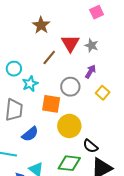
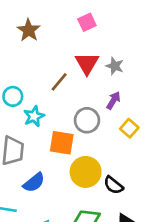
pink square: (97, 12) -> (87, 22), moved
brown star: (41, 25) -> (29, 30), moved
black semicircle: (90, 146) -> (113, 185), moved

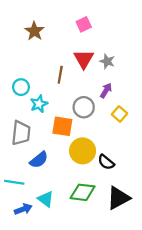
brown line: (59, 82) -> (60, 75), turned -30

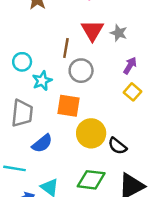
purple arrow: (106, 90) -> (130, 66), moved
gray circle: (84, 107) -> (81, 71), moved

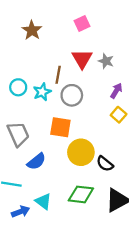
cyan star: (42, 81) -> (42, 92), moved
gray trapezoid: (22, 113) -> (18, 134), turned -30

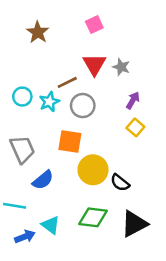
brown line: (58, 75) -> (67, 82), turned 54

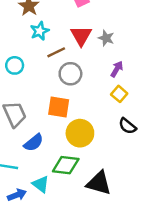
cyan star: (49, 102) -> (40, 31), moved
black semicircle: (120, 183) -> (127, 126), moved
green diamond: (93, 217) -> (66, 165), moved
black triangle: (134, 224) -> (99, 183), moved, turned 44

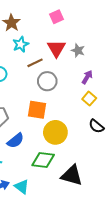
cyan triangle: (41, 184) -> (22, 187), moved

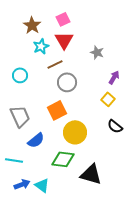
pink square: (56, 17) -> (63, 19), moved
red triangle: (56, 48) -> (64, 40), moved
purple arrow: (87, 77) -> (114, 77), moved
orange square: (37, 110) -> (57, 110), turned -36

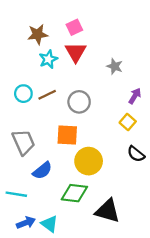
brown star: (32, 25) -> (38, 34), turned 30
brown line: (55, 64) -> (47, 95), moved
orange square: (57, 110) -> (67, 135), turned 30

